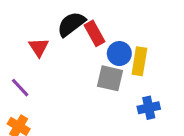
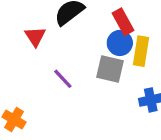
red rectangle: (95, 33) -> (123, 22), moved
purple line: (20, 88) -> (63, 79), moved

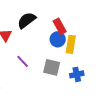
gray square: (110, 69) -> (52, 67), moved

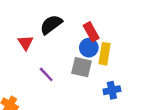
gray square: (52, 67) -> (81, 67), moved

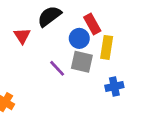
blue circle: (89, 48) -> (79, 38), moved
purple line: (46, 74) -> (57, 68), moved

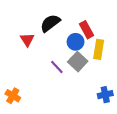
gray square: (82, 62) -> (78, 62), turned 30
blue cross: (114, 86) -> (105, 95), moved

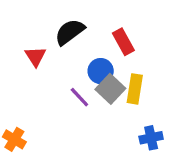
blue circle: (76, 42) -> (101, 71), moved
yellow rectangle: (99, 49) -> (135, 89), moved

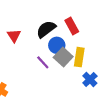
black semicircle: (70, 32) -> (46, 29), moved
blue cross: (151, 138) -> (90, 80), moved, turned -32

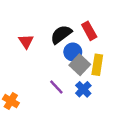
purple line: (43, 62) -> (56, 87), moved
blue cross: (90, 80) -> (83, 89), moved

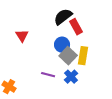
black semicircle: (61, 34) -> (63, 17), moved
purple line: (56, 87) -> (48, 75), turned -32

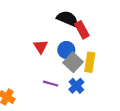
black semicircle: (63, 17) -> (67, 19), turned 60
red triangle: (22, 36) -> (41, 47), moved

